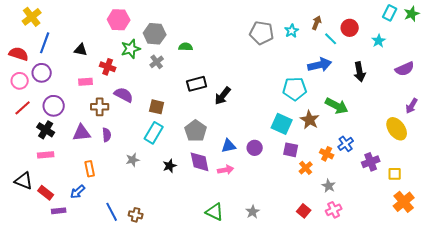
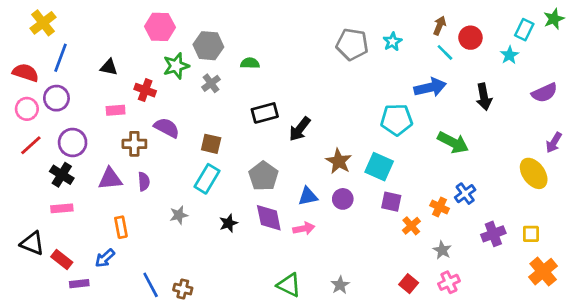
cyan rectangle: (390, 13) -> (524, 30), moved
brown arrow: (317, 23) -> (440, 26), moved
brown star: (310, 120) -> (339, 161), moved
purple cross: (371, 162) -> (493, 234), moved

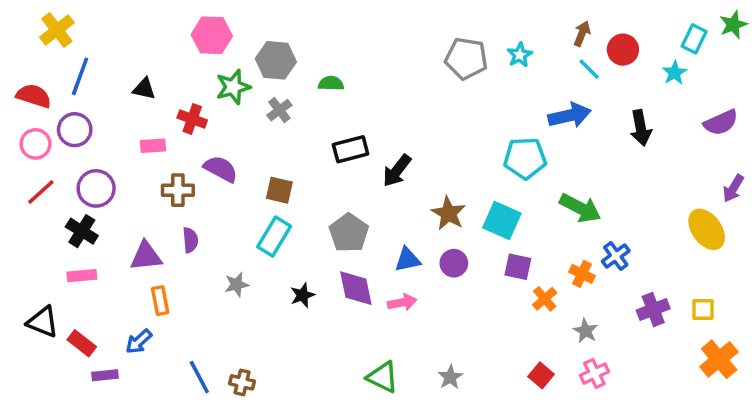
green arrow: (453, 142) -> (580, 208), moved
purple triangle: (110, 179) -> (146, 256), moved

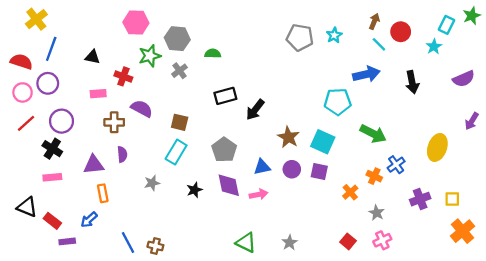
yellow ellipse: (707, 229) -> (437, 147), moved, turned 55
purple square: (518, 267) -> (319, 172), moved

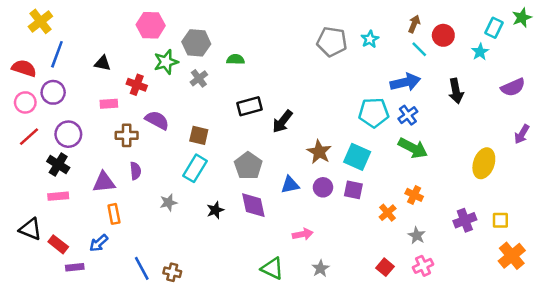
blue cross: (396, 165) -> (408, 115), moved
pink arrow: (259, 194) -> (303, 234), moved

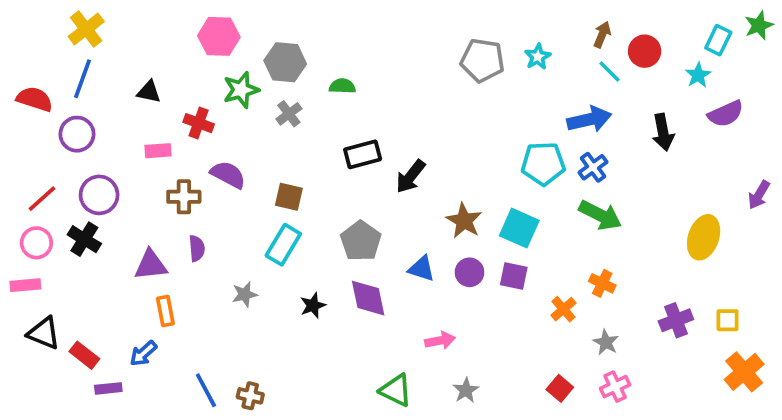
yellow cross: (40, 21) -> (86, 29), moved
purple semicircle: (513, 87) -> (726, 114), moved
pink circle: (25, 102) -> (36, 243), moved
blue triangle: (290, 185) -> (422, 269), turned 30
pink rectangle: (58, 196) -> (25, 285), moved

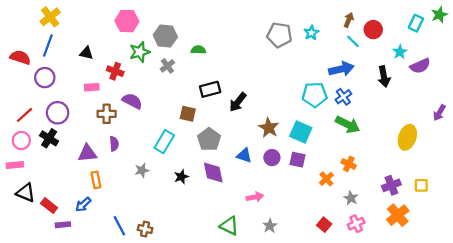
cyan star: (698, 75) -> (400, 52), moved
brown square: (289, 197) -> (188, 114), moved
orange cross: (744, 372) -> (398, 215), moved

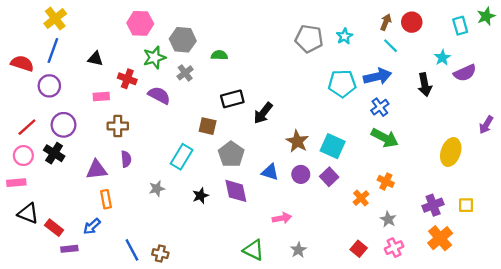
cyan rectangle: (416, 23) -> (460, 26), turned -42
red circle: (373, 30) -> (412, 22), moved
cyan pentagon: (315, 95) -> (342, 84), moved
purple semicircle: (132, 101) -> (159, 95), moved
purple square: (298, 160) -> (329, 177), turned 35

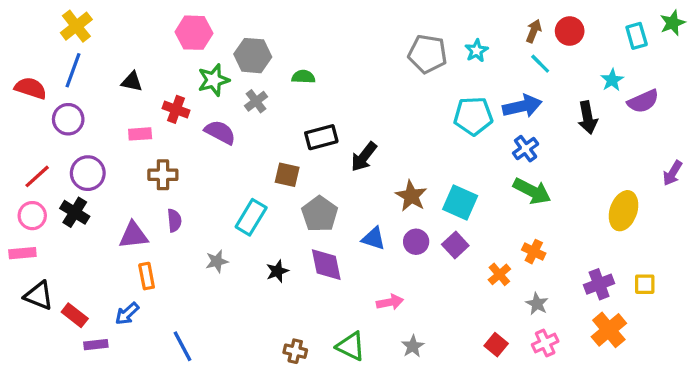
brown cross: (160, 254) -> (295, 351), moved

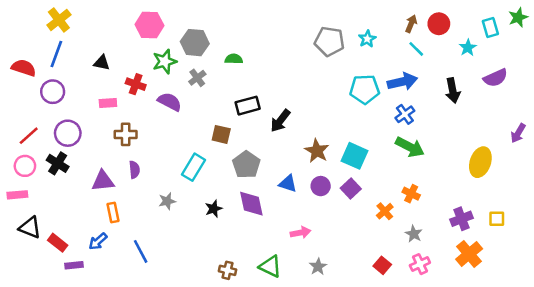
cyan star: (612, 80) -> (468, 48), moved
blue line: (183, 346) -> (141, 251), moved

